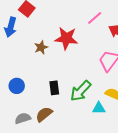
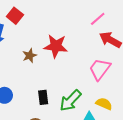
pink line: (95, 18) -> (98, 19), moved

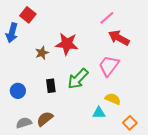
black rectangle: (43, 97) -> (51, 86), moved
green arrow: (70, 101) -> (78, 79), moved

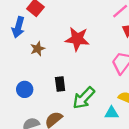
brown star: (42, 53) -> (38, 49), moved
green arrow: (78, 79) -> (84, 98), moved

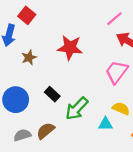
black rectangle: (60, 84) -> (52, 94), turned -40
blue circle: (25, 89) -> (16, 100), size x1.5

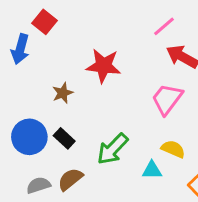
brown star: (29, 57) -> (63, 93), moved
black rectangle: (52, 94) -> (64, 138), moved

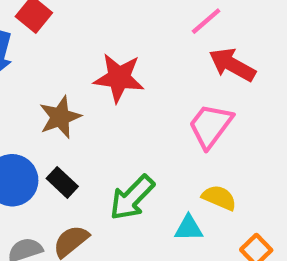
brown star: (63, 93) -> (60, 117), size x1.4

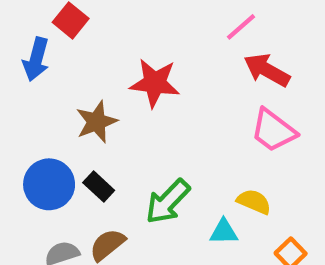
pink trapezoid: (210, 126) -> (273, 130), moved, turned -90

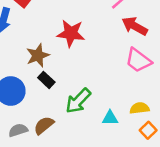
black rectangle: (99, 186) -> (46, 80), moved
yellow semicircle: (254, 202) -> (140, 108), moved, turned -30

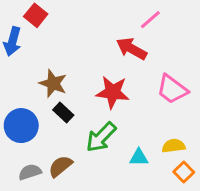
red arrow: (135, 26) -> (131, 49), moved
red star: (71, 33) -> (113, 92), moved
brown star: (38, 55) -> (53, 84), turned -30

